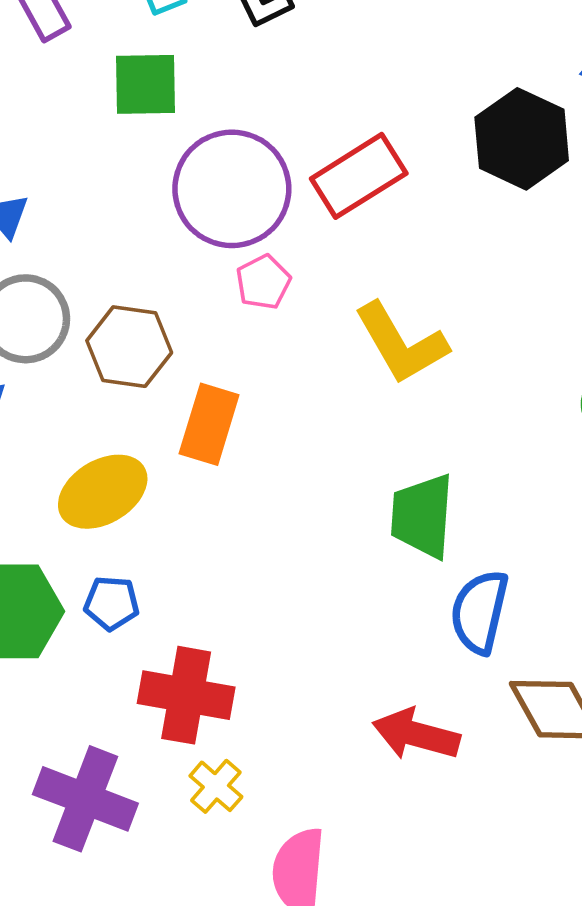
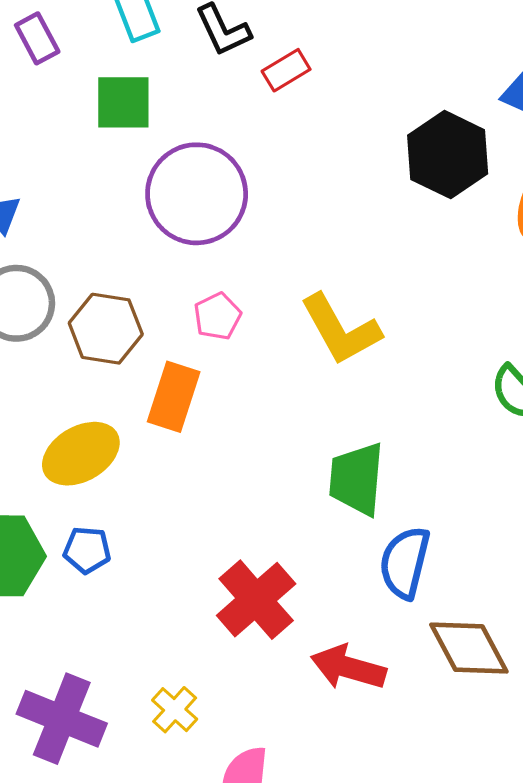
red rectangle: (359, 176) -> (286, 70), moved, size x0.6
pink pentagon: (263, 282) -> (217, 316), moved
red cross: (186, 695) -> (256, 600), moved, turned 38

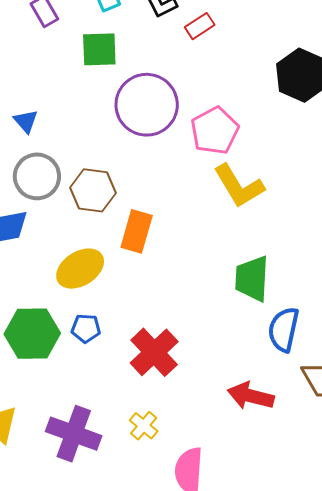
pink pentagon: (217, 316) -> (215, 131), moved, size x1.6
red cross: (256, 600) -> (154, 352), moved

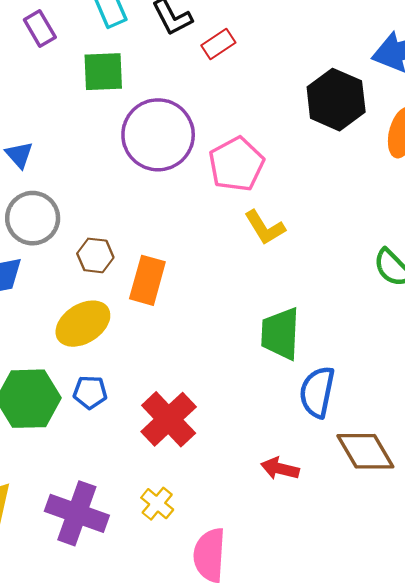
yellow L-shape: (239, 186) -> (265, 228), size x0.7
brown hexagon: (93, 190) -> (95, 255), moved, size x0.7
red arrow: (251, 396) -> (280, 469), size x0.7

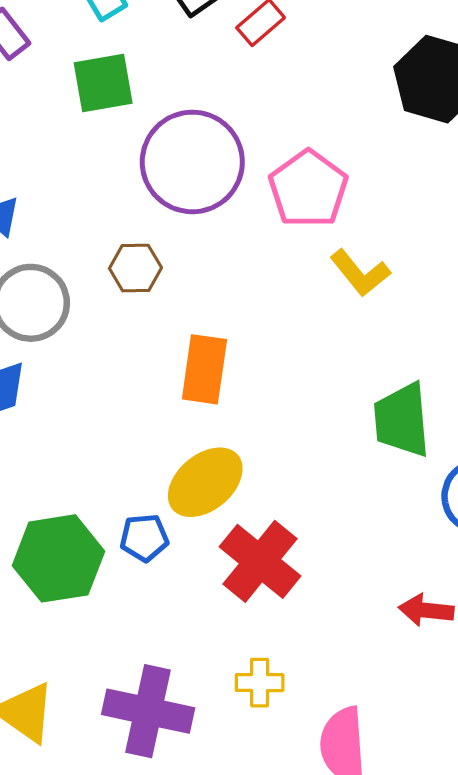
brown hexagon: (95, 255) -> (135, 268), moved
yellow ellipse: (83, 324) -> (205, 482), moved
yellow cross: (157, 504) -> (260, 683), turned -32

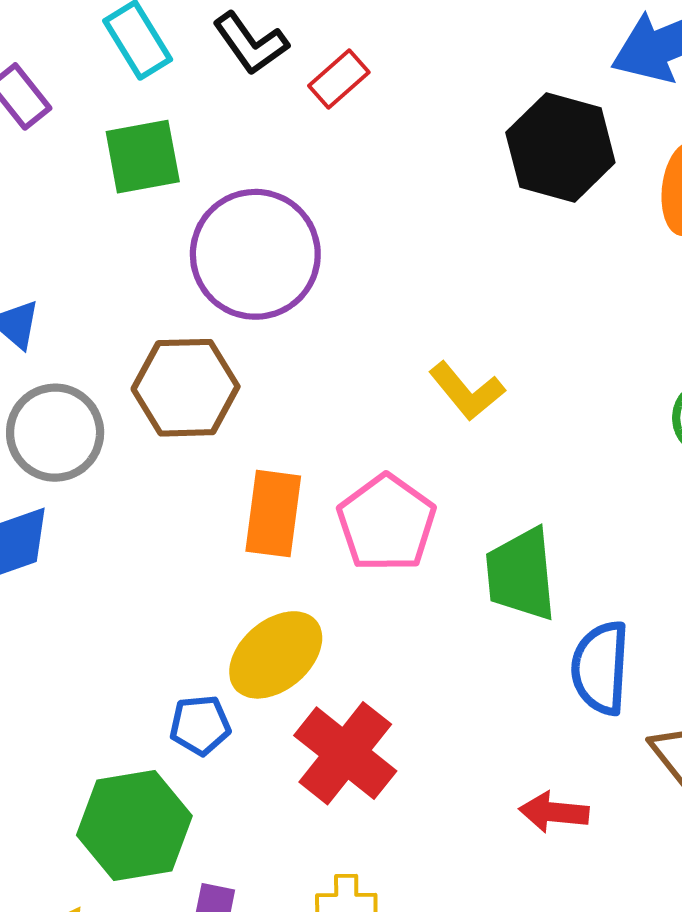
pink pentagon: (308, 189) -> (387, 523), moved
brown hexagon: (135, 268) -> (186, 388), size x1.6
green hexagon: (58, 558) -> (134, 826), moved

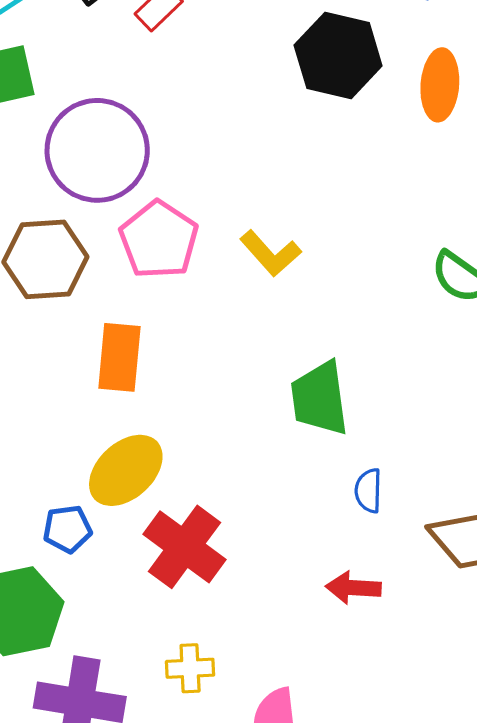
pink pentagon: (387, 523) -> (159, 240), moved
blue semicircle: (600, 668) -> (368, 491), moved, size x0.6

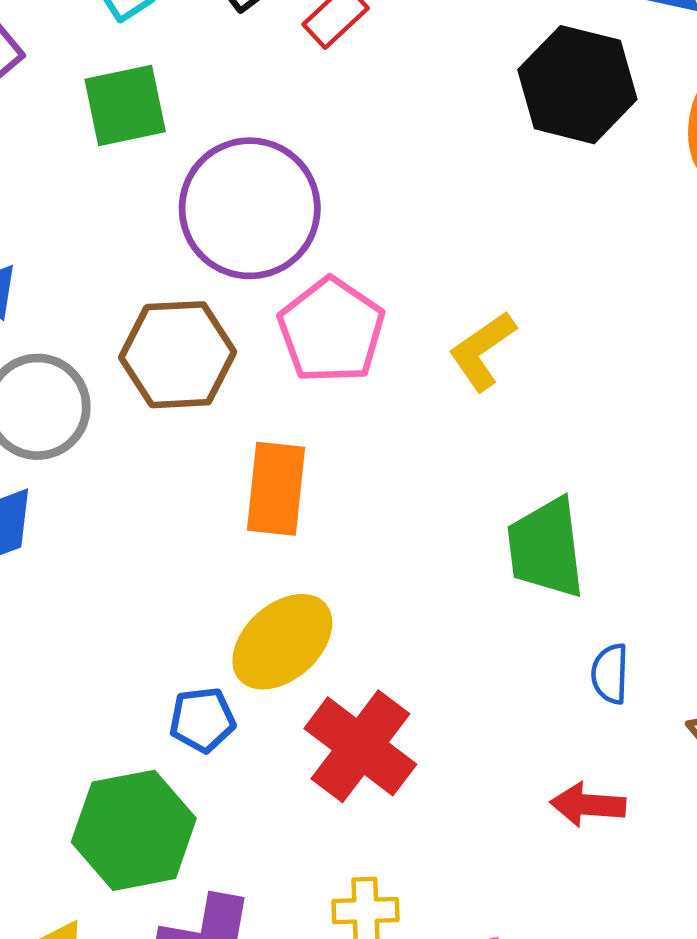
yellow L-shape: (271, 253) -> (482, 351), turned 96

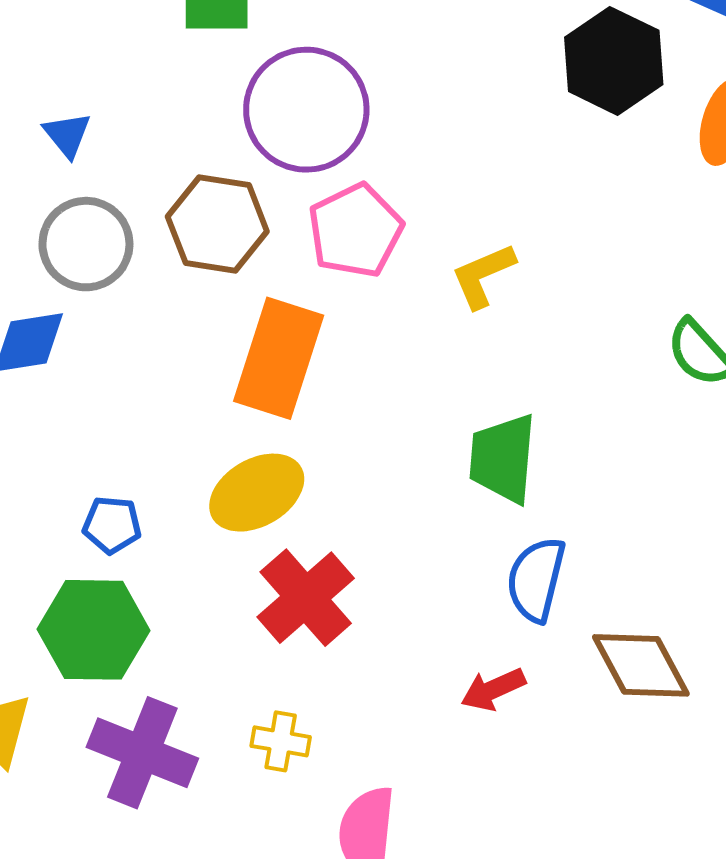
orange rectangle: (276, 489) -> (279, 358), size x1.4
blue semicircle: (610, 674) -> (536, 579), size x1.6
blue pentagon: (202, 720) -> (112, 525), moved
red arrow: (588, 805) -> (493, 689), turned -40

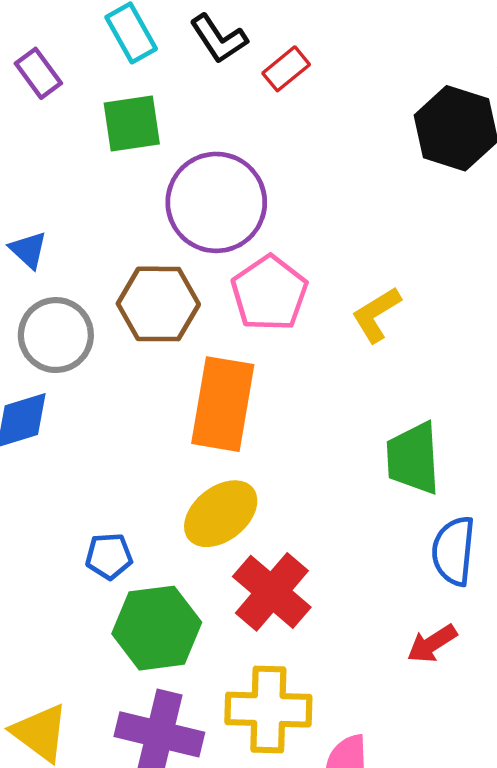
green hexagon: (94, 630) -> (157, 628), moved
yellow cross: (281, 741) -> (268, 710), size x1.8

